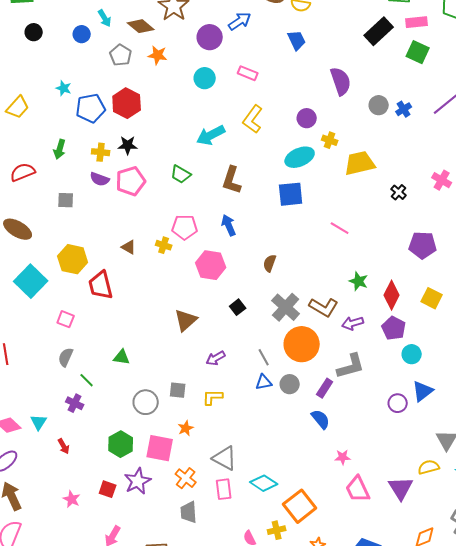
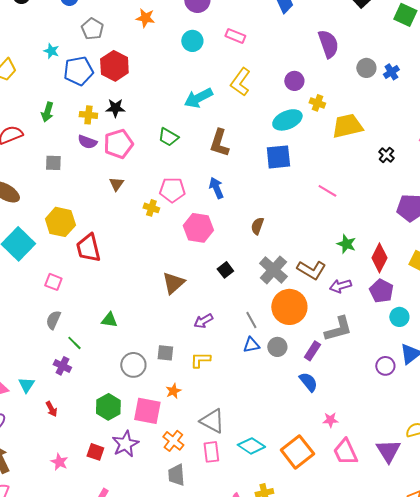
gray pentagon: (121, 55) -> (92, 29), moved
brown triangle: (129, 247) -> (116, 184), moved, turned 35
orange square: (300, 506) -> (297, 452), moved

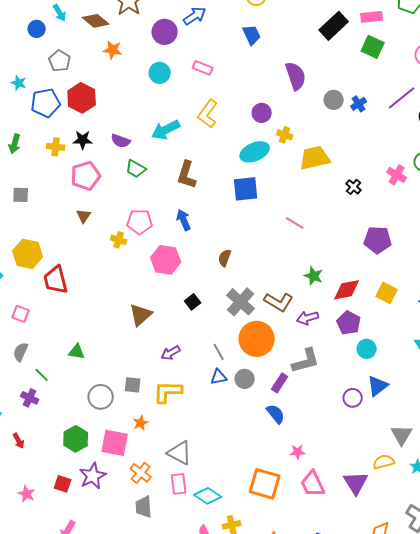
purple semicircle: (87, 142) -> (121, 141), moved
red diamond: (379, 258) -> (347, 290), turned 52
yellow L-shape: (200, 360) -> (168, 392), size x1.4
cyan diamond: (251, 446) -> (208, 496), moved
orange square: (297, 452) -> (265, 484), turned -36

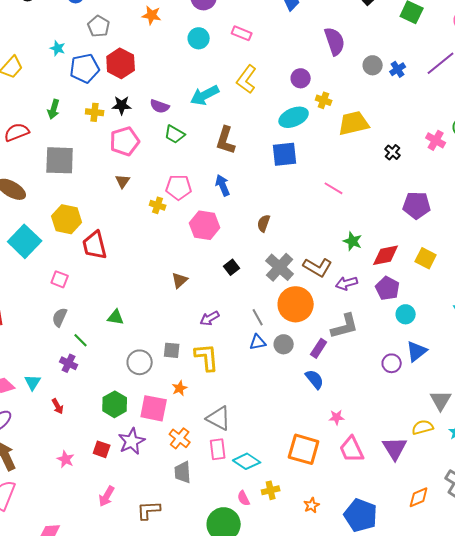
gray square: (21, 195) -> (60, 160), size x1.8
brown triangle: (141, 315) -> (180, 280), size x0.7
yellow L-shape: (168, 392) -> (207, 357), turned 84

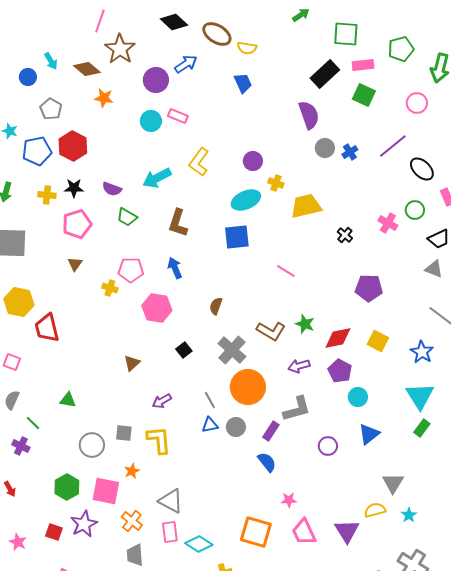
pink rectangle: (242, 33) -> (178, 116), moved
purple semicircle: (335, 41) -> (309, 115), moved
brown L-shape: (318, 267) -> (271, 331), moved
purple circle: (392, 363) -> (328, 446), moved

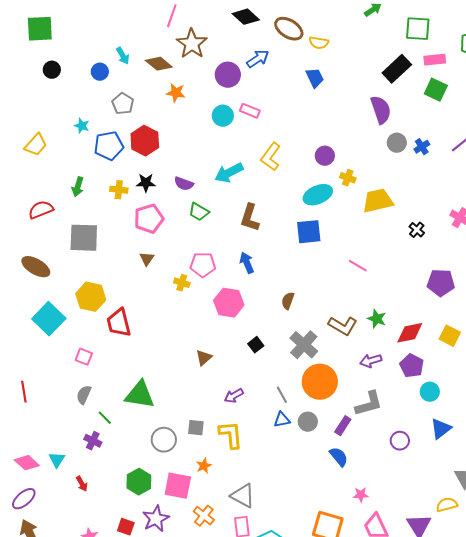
green triangle: (68, 400) -> (140, 395), size x1.8

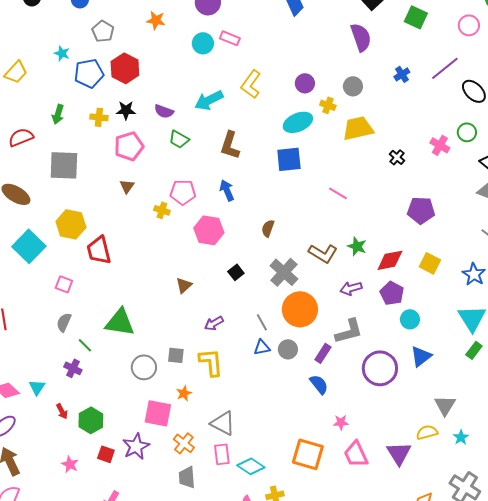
gray circle: (397, 143) -> (353, 86), moved
purple circle: (400, 441) -> (380, 368), size x1.8
green hexagon: (139, 482) -> (91, 420), moved

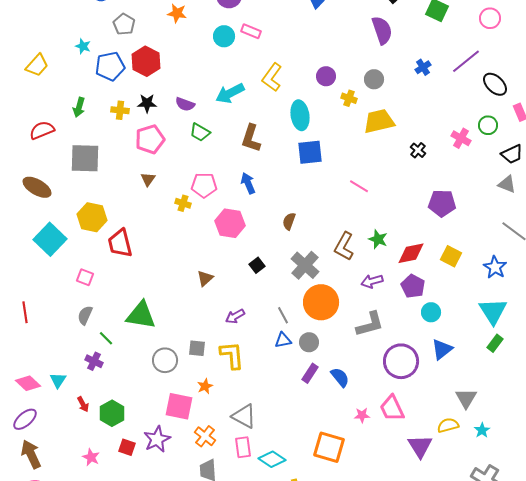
cyan ellipse: (298, 122) -> (300, 115), moved, turned -76
brown L-shape: (323, 253) -> (344, 246), turned 88
purple rectangle: (323, 353) -> (310, 373), moved
pink trapezoid: (356, 454) -> (392, 408), moved

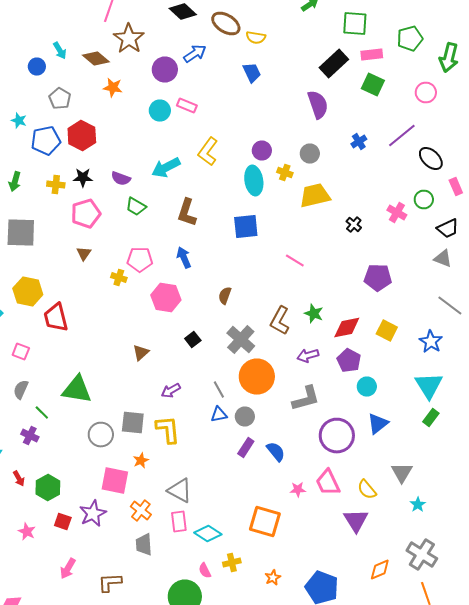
cyan ellipse: (300, 115) -> (254, 180), moved
gray square: (197, 348) -> (133, 422), size x1.4
yellow semicircle: (448, 425) -> (367, 490), moved, turned -115

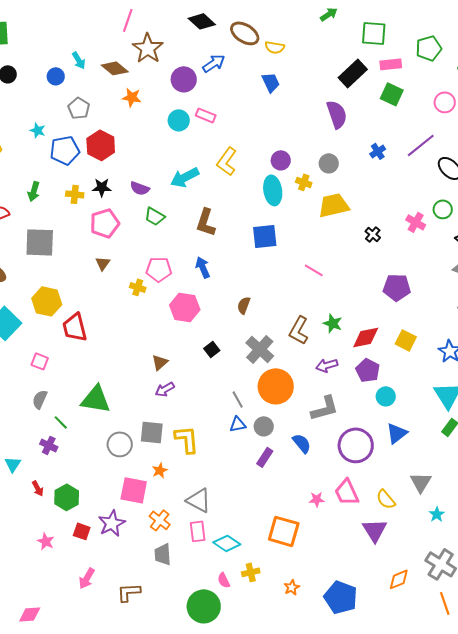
purple arrow: (171, 390) -> (165, 389), moved
blue semicircle: (276, 452) -> (302, 443), moved

